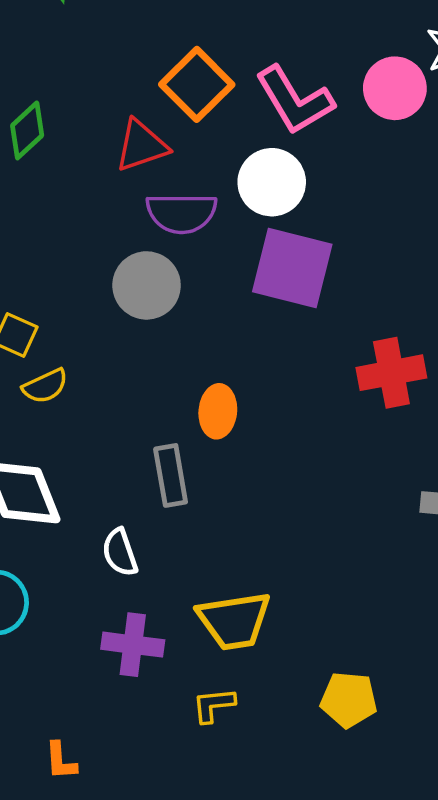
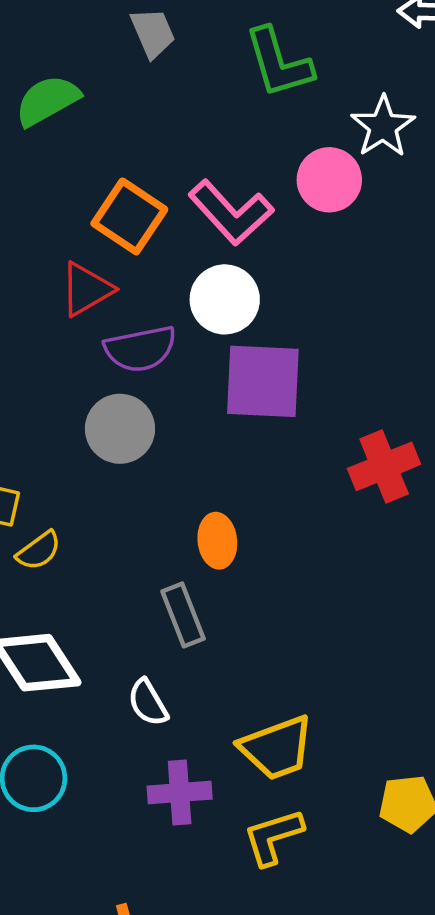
yellow L-shape: (213, 705) -> (273, 837), size x1.4

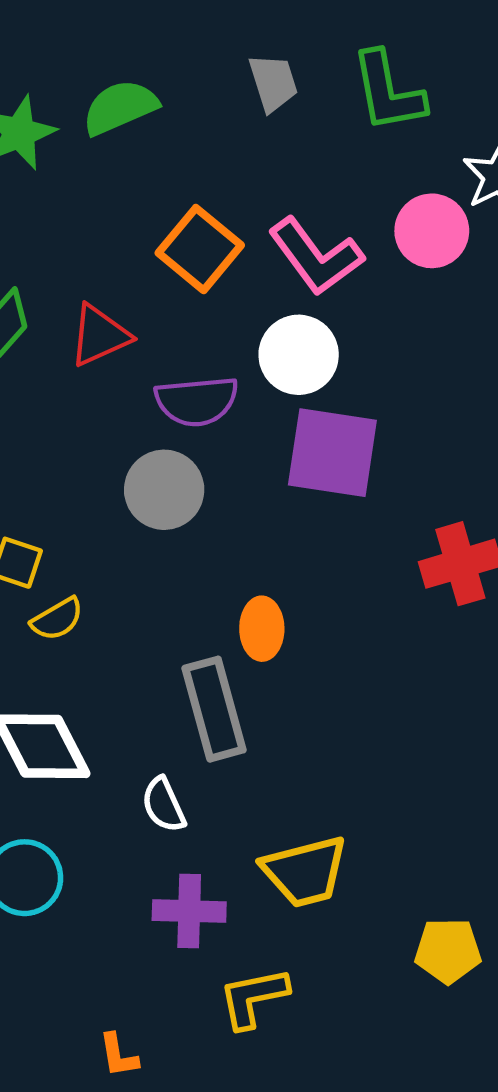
gray trapezoid: (153, 33) -> (273, 83), moved
red triangle: (86, 289) -> (99, 335), moved
gray rectangle: (183, 615) -> (214, 709), size x1.4
yellow L-shape: (273, 837) -> (253, 998), moved

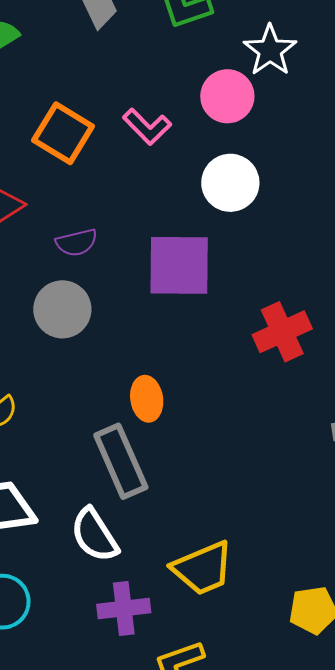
pink L-shape: (316, 257) -> (147, 127), size x0.7
white circle: (299, 355) -> (230, 183), moved
purple semicircle: (197, 401) -> (77, 242), size x0.7
white semicircle: (164, 805) -> (94, 535), size x1.4

